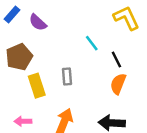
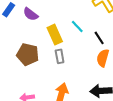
brown pentagon: (19, 57) -> (28, 54), moved, turned -30
yellow rectangle: (37, 86) -> (55, 35), moved

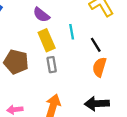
purple semicircle: (31, 14) -> (41, 15), moved
cyan line: (77, 26) -> (72, 32), turned 32

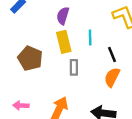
purple semicircle: (41, 15) -> (63, 16), turned 60
gray rectangle: (52, 65) -> (74, 67), moved

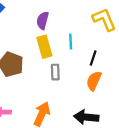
black line: (112, 55) -> (93, 58), turned 42

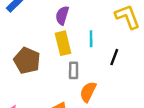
orange semicircle: (94, 81) -> (88, 92), moved

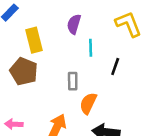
purple semicircle: (62, 15) -> (74, 24), moved
yellow rectangle: (63, 43) -> (34, 40), moved

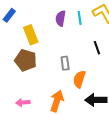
cyan line: (91, 48) -> (80, 18), moved
black line: (115, 67) -> (97, 48), turned -32

